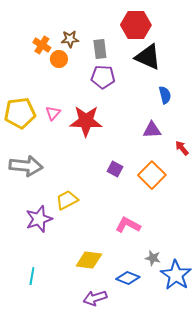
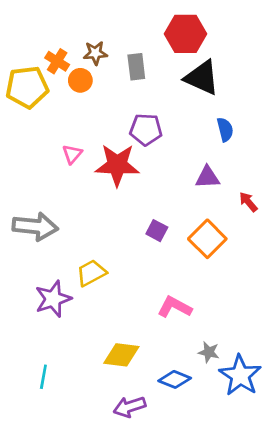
purple pentagon: (103, 77) -> (146, 130), moved
yellow pentagon: (20, 113) -> (27, 87), moved

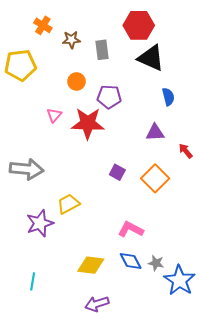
orange cross: (57, 61) -> (43, 25), moved
orange circle: (80, 80) -> (76, 81), moved
blue diamond: (175, 379) -> (131, 261), moved, turned 40

